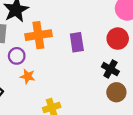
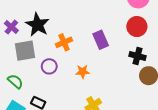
orange cross: (38, 35) -> (64, 42), size x0.7
orange star: (28, 76) -> (83, 72), moved

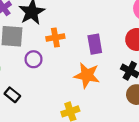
orange star: (83, 72) -> (87, 75), moved, size x1.6

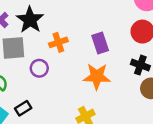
black rectangle: (12, 95) -> (23, 108), turned -63

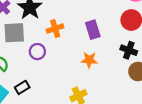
orange star: (97, 76) -> (89, 60), size x0.7

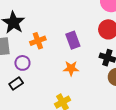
black rectangle: (22, 87) -> (16, 84), moved

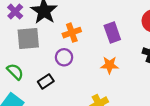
purple circle: (22, 63) -> (64, 57), moved

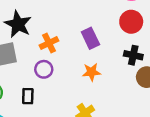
black rectangle: (46, 81) -> (28, 96), turned -49

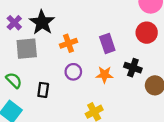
black cross: (133, 55) -> (133, 68), moved
purple circle: (44, 69) -> (73, 72), moved

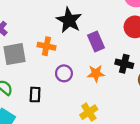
black star: (42, 22) -> (69, 20), moved
orange cross: (69, 43) -> (46, 46), moved, turned 35

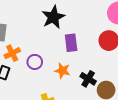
orange cross: (46, 46) -> (12, 53), moved, turned 35
black cross: (124, 64) -> (88, 79), moved

